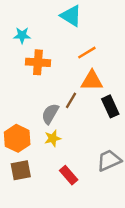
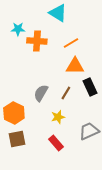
orange cross: (38, 62) -> (37, 41), moved
brown line: (71, 100) -> (66, 93), moved
yellow star: (53, 138) -> (58, 117), moved

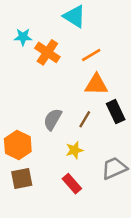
orange cross: (37, 41) -> (47, 52), turned 30

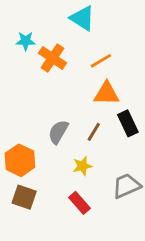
brown square: (22, 178) -> (24, 197), turned 30

